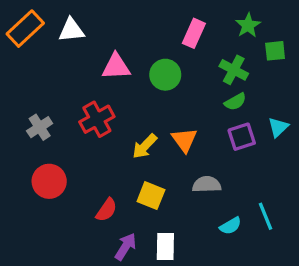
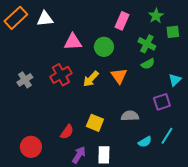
purple square: (242, 137) -> (162, 102), moved
orange triangle: (184, 140) -> (119, 76), moved
yellow arrow: (145, 146) -> (91, 79), moved
red circle: (49, 181) -> (31, 147), moved
cyan line: (266, 216) -> (167, 136), turned 54

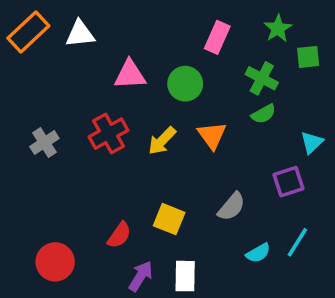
gray semicircle: (130, 116) -> (232, 207), turned 132

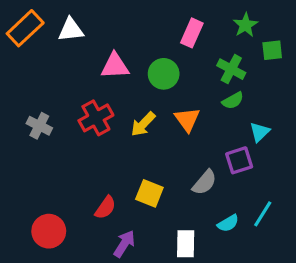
gray cross: (44, 142) -> (39, 126), turned -30
cyan triangle: (312, 142) -> (260, 132), moved
purple square: (289, 182) -> (239, 160), moved
white rectangle: (185, 276) -> (186, 244), moved

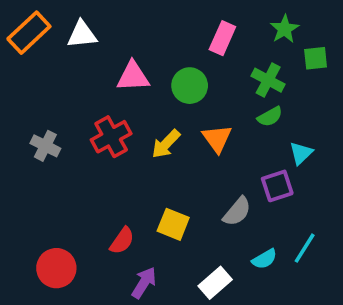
white rectangle: (186, 244) -> (215, 283), turned 48

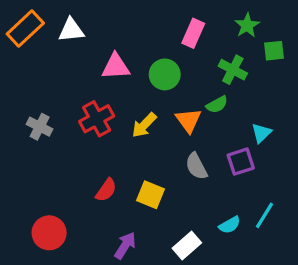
green semicircle: (270, 117) -> (217, 105), moved
gray semicircle: (237, 212) -> (196, 166), moved, turned 112
red semicircle: (122, 241) -> (106, 190), moved

